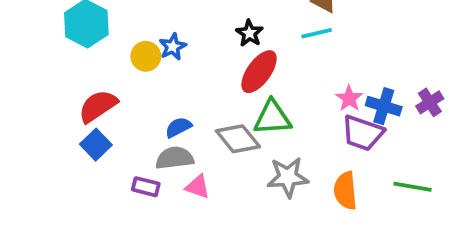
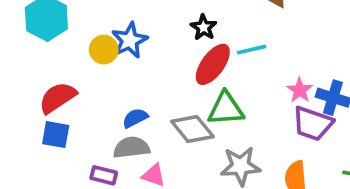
cyan line: (317, 33) -> (252, 50), moved
blue star: (173, 47) -> (130, 40), size x1.4
blue square: (96, 145) -> (56, 135), turned -36

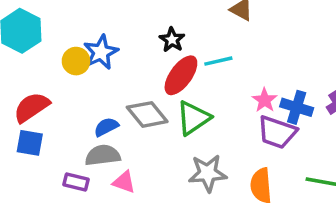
green triangle: (226, 109) -> (193, 118), turned -30
gray diamond: (192, 129) -> (147, 114), moved

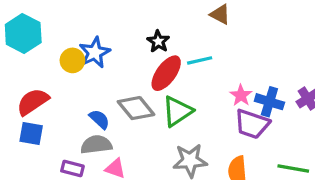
blue semicircle: (106, 127) -> (99, 119), turned 70

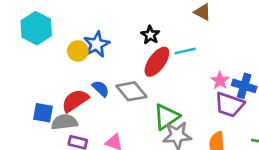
red semicircle: (33, 102) -> (75, 101), moved
green triangle: (177, 111) -> (166, 117), moved
blue semicircle: (99, 119) -> (101, 89), moved
gray semicircle: (96, 145) -> (64, 122), moved

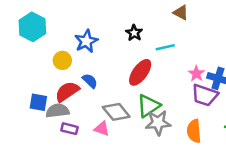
yellow circle: (78, 51) -> (62, 60), moved
red ellipse: (157, 62) -> (140, 72), moved
gray diamond: (131, 91) -> (116, 112), moved

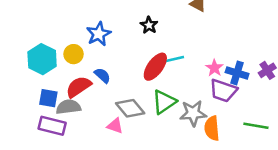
cyan hexagon: (32, 27) -> (42, 59), moved
cyan line: (165, 47) -> (174, 59), moved
gray star: (158, 123) -> (193, 113), moved
purple rectangle: (69, 129) -> (52, 126), moved, size x1.5

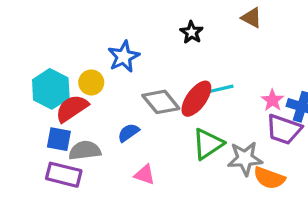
black star: (149, 25) -> (192, 32), moved
blue semicircle: (102, 75) -> (128, 133), moved, turned -78
red semicircle: (79, 87) -> (72, 108), moved
gray diamond: (130, 108) -> (161, 102), moved
orange semicircle: (212, 128) -> (269, 178), turned -65

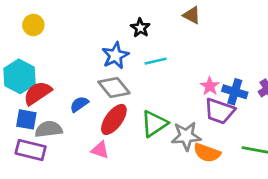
blue star: (124, 57) -> (115, 56), moved
yellow circle: (91, 82) -> (33, 25), moved
cyan line: (221, 89) -> (156, 61), moved
red ellipse: (196, 99) -> (114, 119), moved
blue semicircle: (128, 133) -> (79, 104), moved

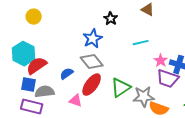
cyan line: (156, 61) -> (141, 43), moved
pink triangle: (100, 150) -> (76, 101), moved

